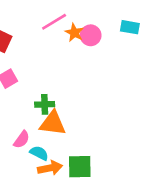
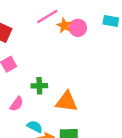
orange triangle: (53, 123) -> (67, 102), moved
pink semicircle: (22, 140) -> (17, 104), moved

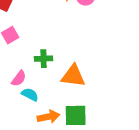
cyan semicircle: (35, 127) -> (30, 94), moved

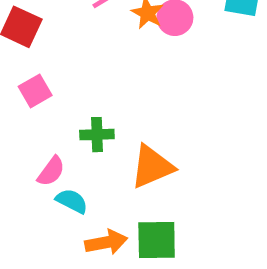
orange triangle: (73, 76) -> (152, 167), turned -30

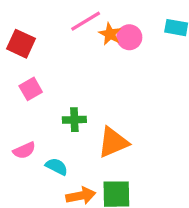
pink semicircle: (51, 171) -> (24, 150), moved, turned 30

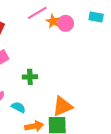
orange triangle: (113, 142) -> (62, 106), moved

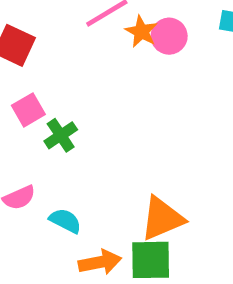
green cross: (30, 77) -> (61, 135), moved, turned -32

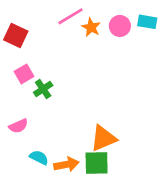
pink circle: (169, 36) -> (120, 26), moved
cyan semicircle: (65, 221) -> (39, 158), moved

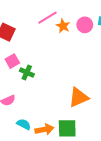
green cross: (43, 89) -> (27, 72), turned -32
orange triangle: (103, 138) -> (79, 97), moved

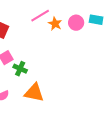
orange triangle: (79, 97) -> (34, 93), moved, turned 35

